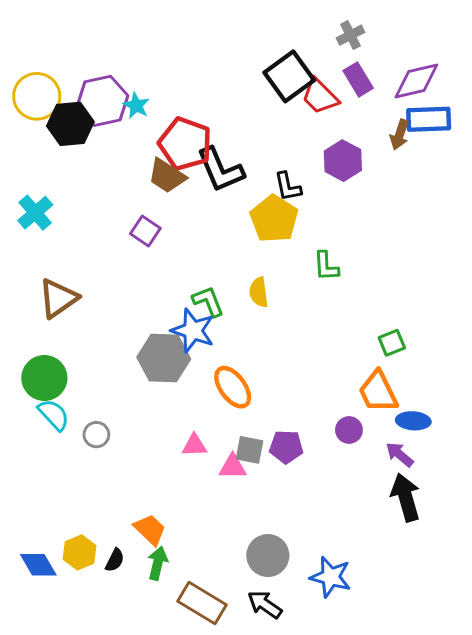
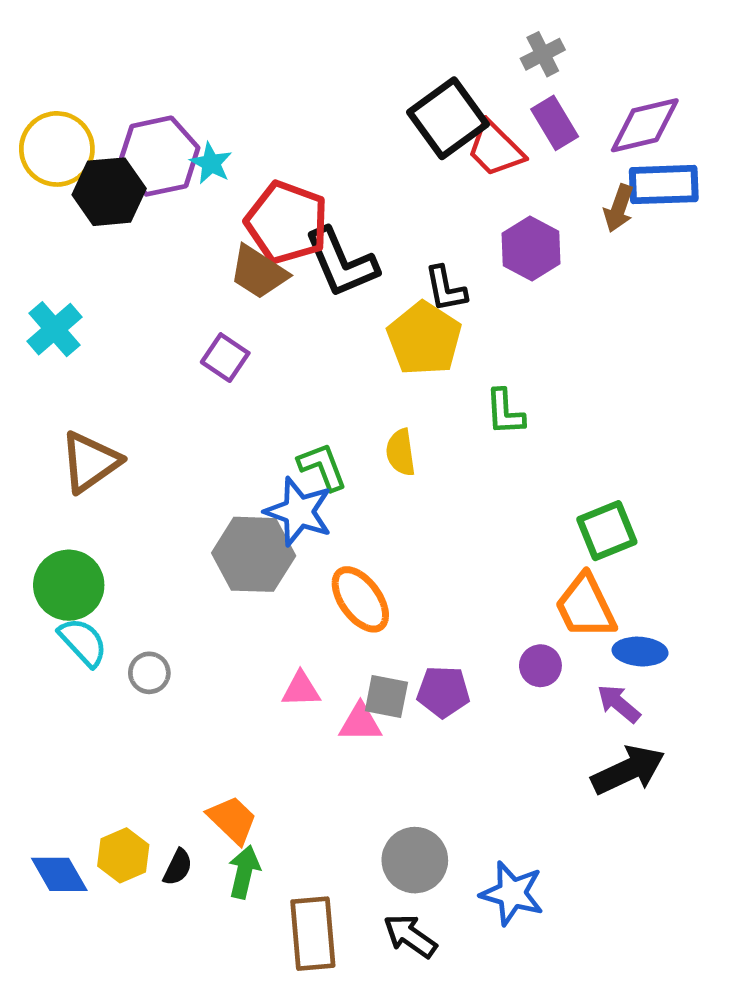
green square: (392, 343) -> (607, 531), size x1.4
black arrow: (406, 497) -> (628, 770), turned 81
brown rectangle: (202, 603) -> (313, 934), turned 54

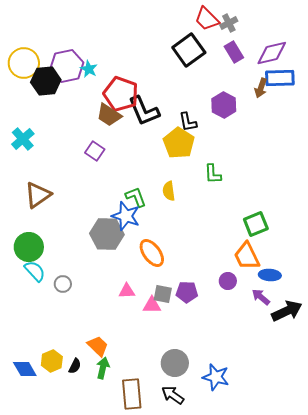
red trapezoid: (495, 149) -> (207, 19), moved
black arrow: (628, 770) -> (287, 311), moved

